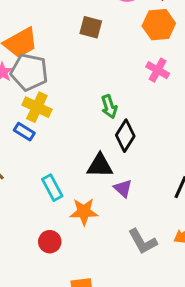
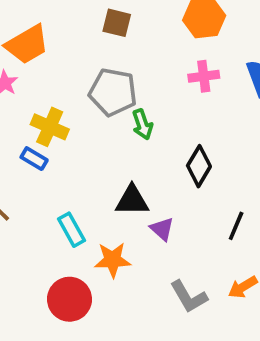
pink cross: (158, 70) -> (204, 76), turned -35
gray pentagon: (29, 72) -> (113, 92), moved
black diamond: (125, 136) -> (199, 166), moved
red circle: (50, 242) -> (69, 299), size x1.5

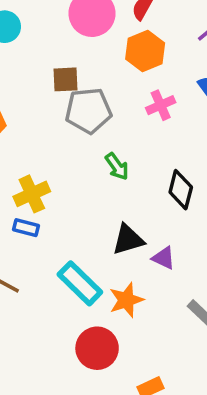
gray pentagon: (113, 92) -> (88, 111), moved
yellow cross: (50, 127) -> (32, 194), turned -32
cyan rectangle: (71, 230) -> (80, 283), size x1.4

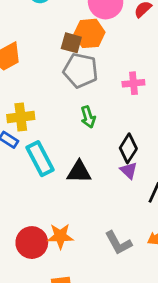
orange hexagon: (145, 51) -> (89, 33), moved
purple triangle: (164, 258) -> (129, 170), moved
cyan rectangle: (80, 283) -> (40, 159), moved
orange star: (126, 300) -> (60, 236), moved

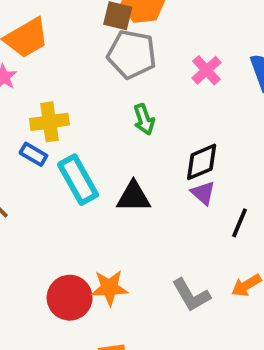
pink cross: (133, 83) -> (207, 70), turned -35
black diamond: (128, 148) -> (202, 162), turned 36

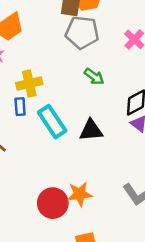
green arrow: (144, 119) -> (94, 77), turned -30
blue rectangle: (33, 154) -> (20, 107), turned 60

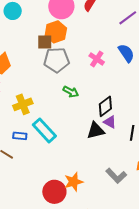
blue rectangle: (20, 107) -> (20, 136), moved, turned -72
black triangle: (91, 130) -> (96, 130), moved

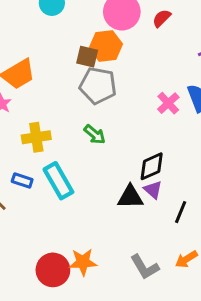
pink cross: (97, 59) -> (168, 103), moved
green arrow: (71, 92) -> (95, 134), moved

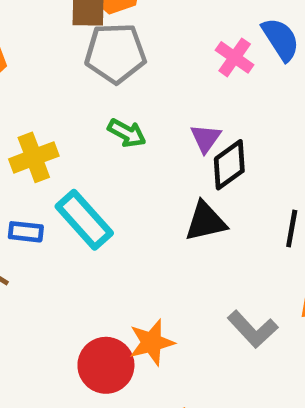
purple triangle: (153, 190) -> (206, 138), moved, turned 36

